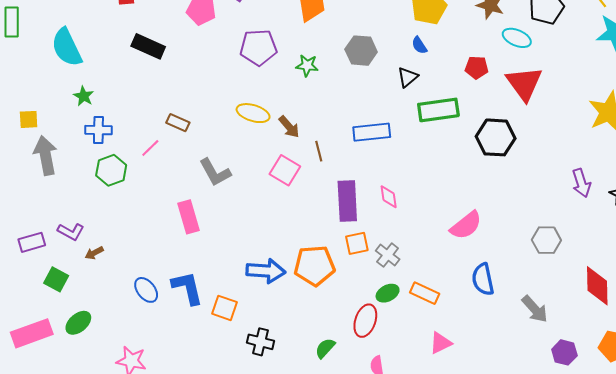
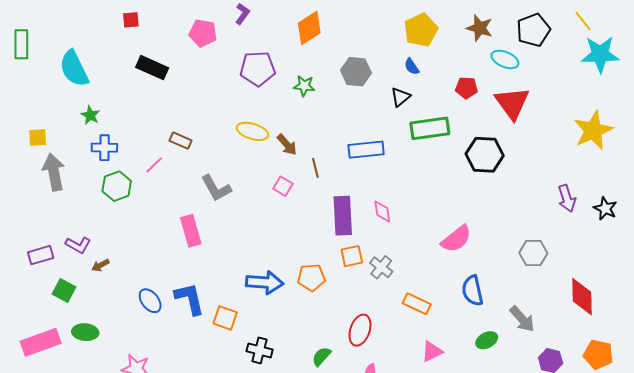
pink square: (285, 170) -> (283, 186), size x0.7
orange pentagon: (315, 266) -> (311, 277), size x0.7
green ellipse: (388, 293) -> (487, 340), moved
green ellipse: (78, 323) -> (85, 332), turned 45

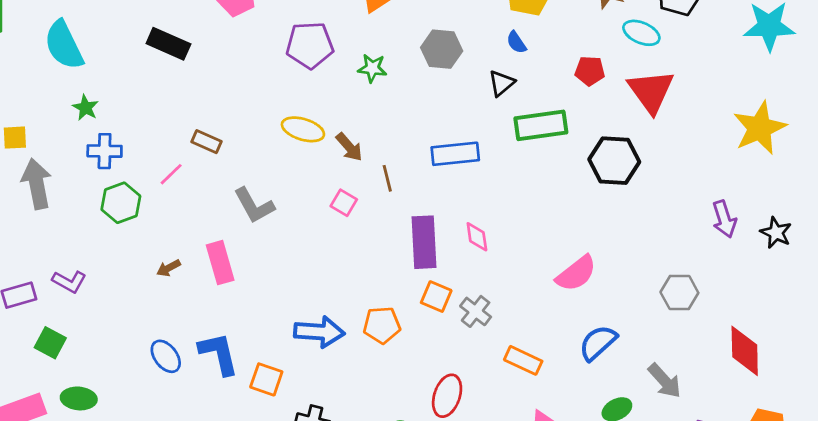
orange square: (352, 256) -> (436, 297), turned 35
brown arrow: (100, 265) -> (168, 268), moved
blue semicircle: (472, 291) -> (598, 343), turned 60

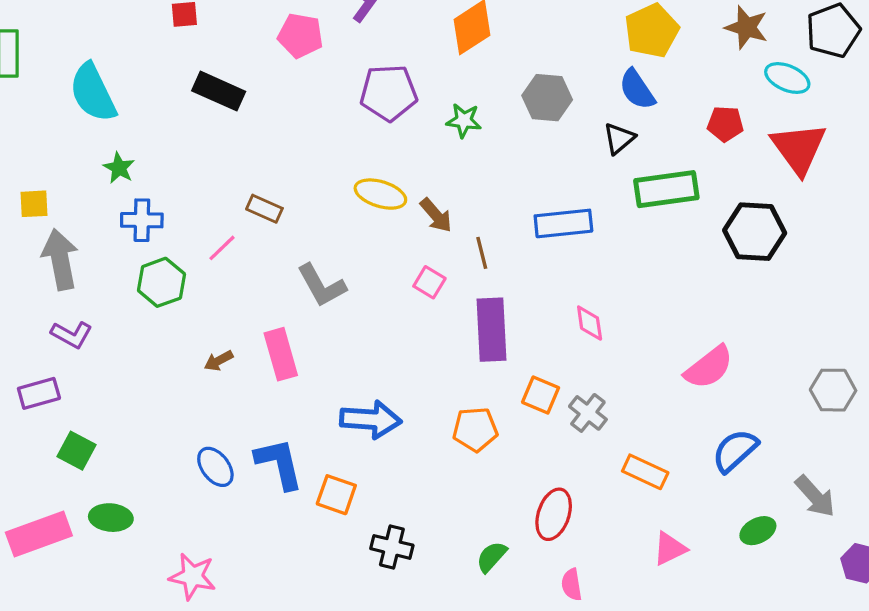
blue semicircle: (516, 42) -> (637, 89), size x1.5
purple rectangle: (424, 242) -> (492, 330), moved
purple L-shape: (69, 282) -> (72, 335), moved
blue arrow: (319, 332) -> (371, 420), moved

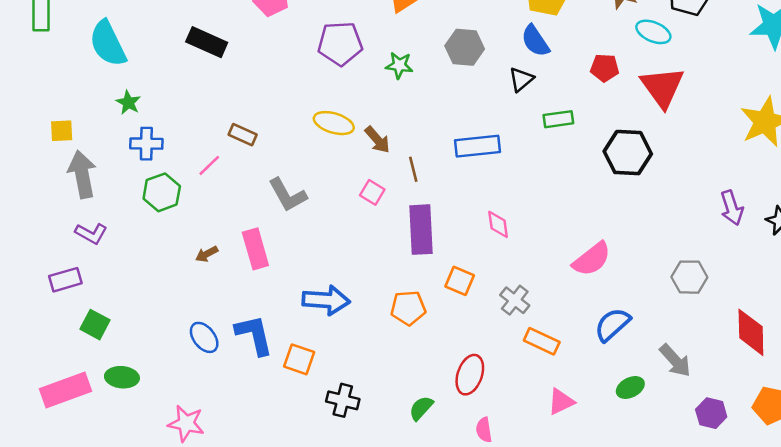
green rectangle: (666, 189) -> (558, 119), size x0.6
gray cross: (588, 413) -> (515, 300), moved

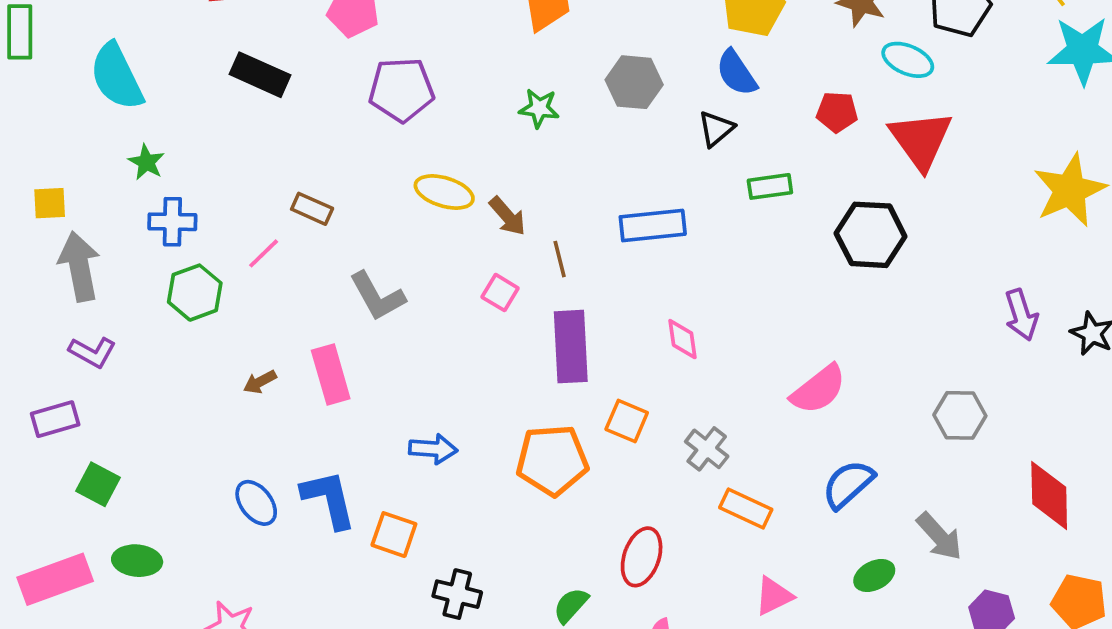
purple pentagon: (340, 43) -> (401, 90), moved
blue arrow: (326, 300) -> (433, 449), size x0.7
orange pentagon: (408, 308) -> (552, 460), size x1.4

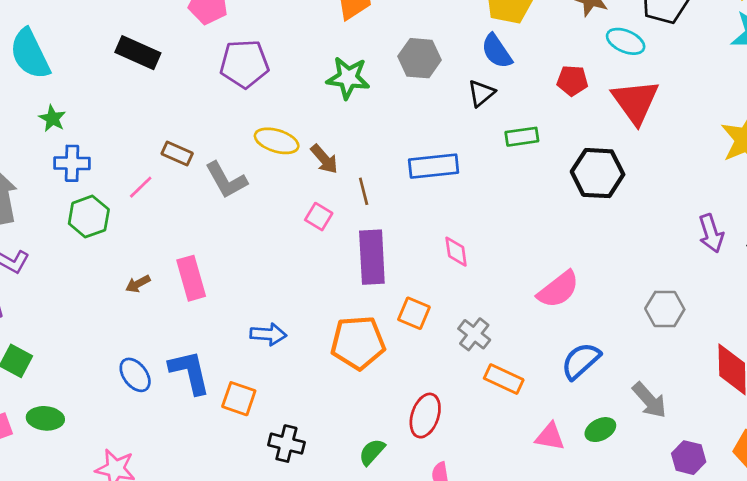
green star: (539, 108) -> (348, 78), size x1.4
gray L-shape: (377, 296) -> (226, 180), moved
pink triangle: (774, 596) -> (550, 437), moved, turned 36

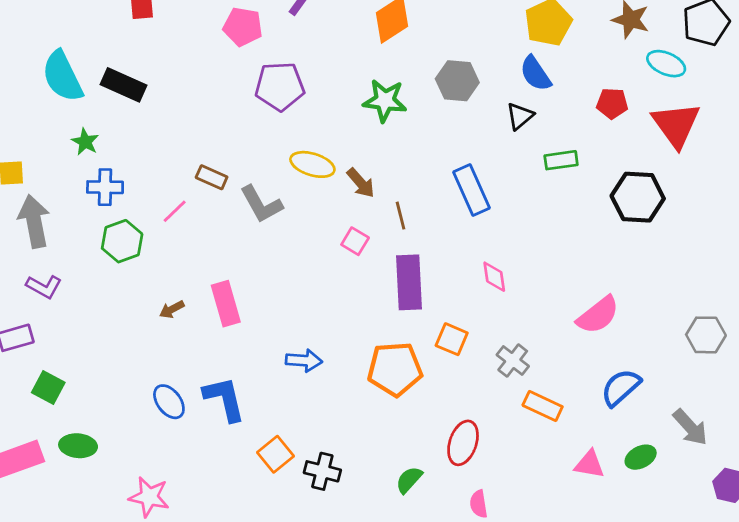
black rectangle: (138, 53) -> (124, 85), moved
blue rectangle: (434, 166) -> (472, 190), turned 72
orange square: (239, 399) -> (276, 454), moved, turned 32

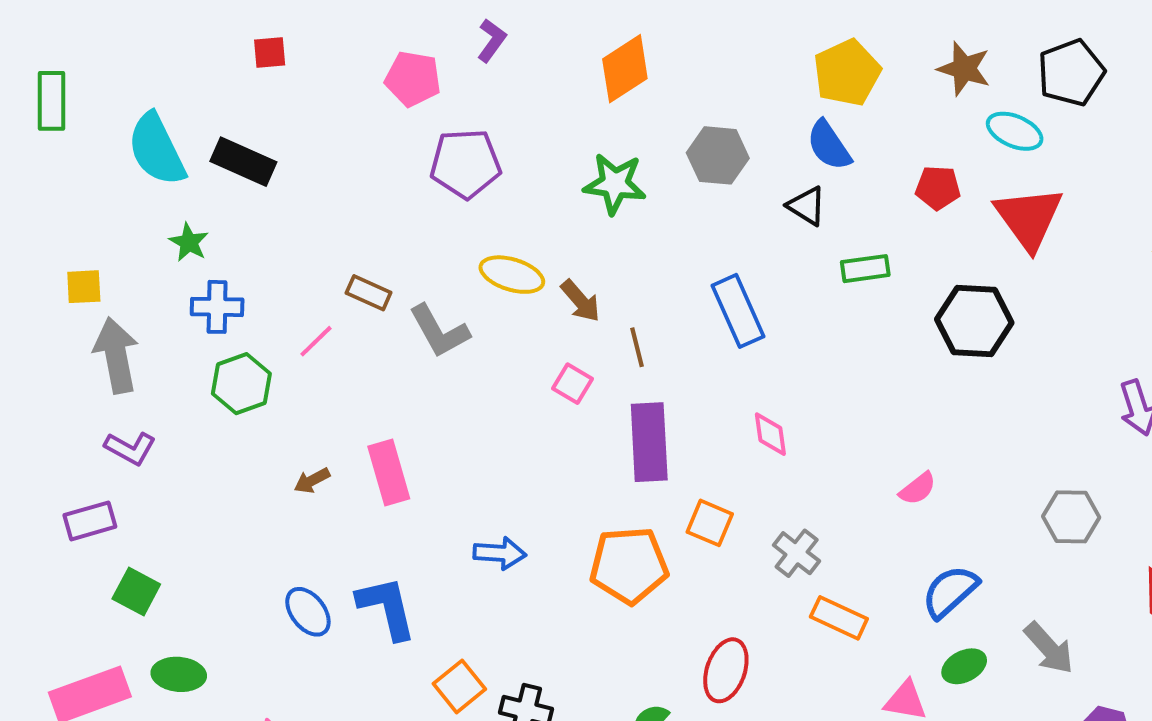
black triangle: (520, 116) -> (807, 206), turned -48
pink semicircle: (598, 315) -> (918, 489), size x0.6
green ellipse: (641, 457) -> (964, 666), moved

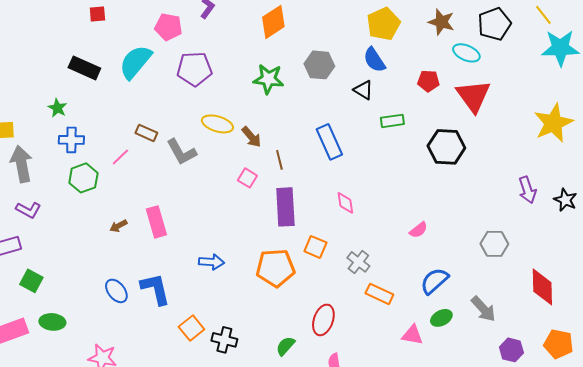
cyan semicircle: (157, 149) -> (135, 62), moved, turned 66

